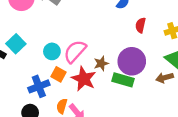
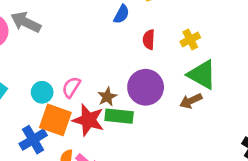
pink semicircle: (75, 51) -> (71, 87), size x0.7
orange square: (59, 74) -> (55, 120), size x1.6
green rectangle: (123, 80) -> (119, 116), moved

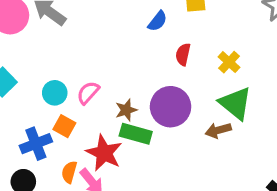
yellow cross: (190, 40) -> (229, 62), turned -30
orange square: (55, 120) -> (64, 126), size x0.6
red star: (88, 120) -> (104, 153), moved

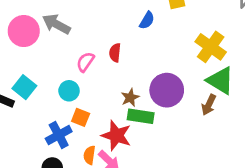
red semicircle: (183, 54) -> (115, 53), moved
yellow cross: (229, 62) -> (211, 47), size x1.6
pink semicircle: (88, 93) -> (85, 62), moved
brown arrow: (218, 130) -> (209, 105), turned -42

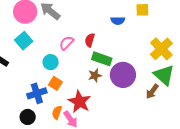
blue semicircle: (147, 20) -> (118, 21), turned 48
cyan square: (24, 87) -> (24, 41), moved
green rectangle: (141, 116) -> (102, 59), moved

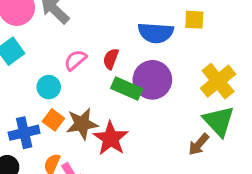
blue semicircle: (118, 21) -> (156, 33), size x1.6
brown star: (95, 75) -> (82, 124), moved, size x1.5
purple circle: (123, 75) -> (152, 80), moved
red star: (79, 102) -> (111, 138), moved

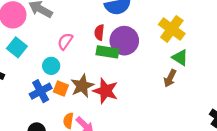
red semicircle: (111, 59) -> (99, 32), moved
green triangle: (219, 121) -> (180, 58), size x0.7
blue cross: (24, 133) -> (41, 91), moved

